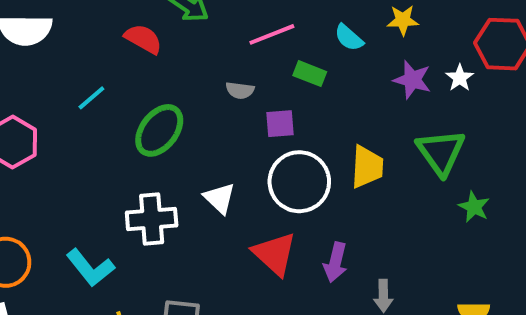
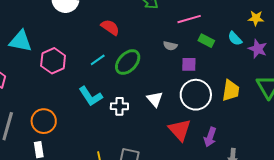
cyan semicircle: (349, 38) -> (235, 39), moved
red semicircle: (143, 39) -> (110, 27), moved
cyan line: (91, 98) -> (98, 60), moved
white cross: (152, 219) -> (119, 106), size x0.7
cyan L-shape: (90, 268) -> (91, 96), moved

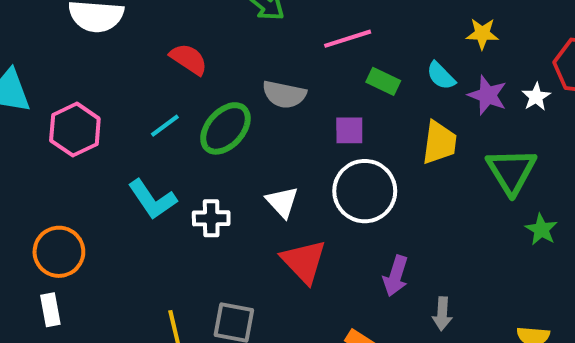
gray semicircle: (170, 46) -> (284, 94), moved, size x1.5
yellow trapezoid: (231, 90) -> (439, 143), moved
red triangle: (180, 130) -> (304, 261), moved

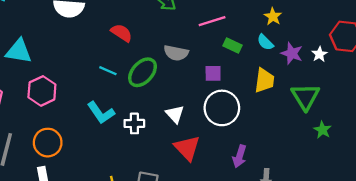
yellow star: (482, 34) -> (273, 16), moved, turned 30
cyan line: (165, 126) -> (108, 71), turned 60
pink hexagon: (75, 130) -> (42, 91), moved

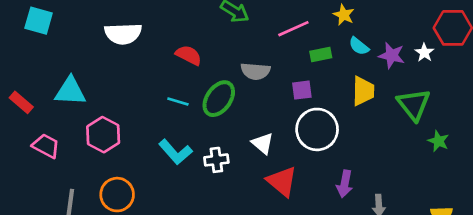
yellow star: (273, 16) -> (344, 15), moved
green rectangle: (232, 45) -> (321, 54), turned -30

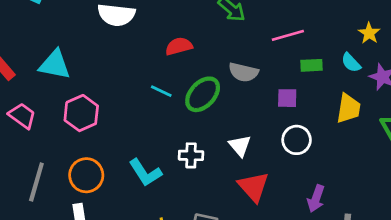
yellow star: (344, 15) -> (369, 33), moved
red semicircle: (189, 55) -> (179, 46), turned -50
white circle: (317, 129) -> (297, 140), size x0.7
cyan L-shape: (175, 152) -> (145, 173), moved

